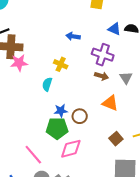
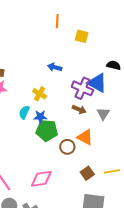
blue triangle: (114, 29) -> (97, 83), moved, size x1.5
blue star: (61, 111) -> (40, 117), moved
brown circle: (80, 116) -> (67, 147), moved
green pentagon: (57, 128) -> (47, 131), moved

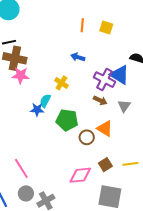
orange line: (57, 21) -> (82, 25), moved
blue star: (40, 117) -> (37, 110), moved
pink diamond: (41, 179) -> (80, 175), moved

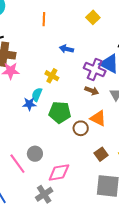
orange line: (82, 25) -> (44, 19), moved
yellow square: (106, 28) -> (93, 17), turned 32
pink diamond: (80, 175) -> (59, 172), moved
gray circle: (26, 193) -> (35, 154), moved

